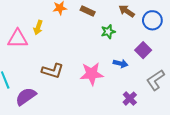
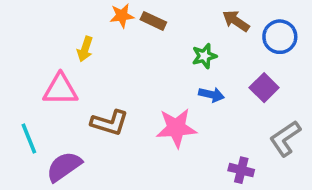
brown rectangle: (88, 11) -> (153, 21), moved
pink triangle: (18, 39) -> (60, 89), moved
blue arrow: (120, 64) -> (211, 95), moved
purple cross: (130, 99) -> (241, 170), turned -32

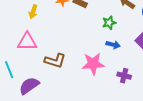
yellow arrow: (85, 49) -> (33, 12), moved
purple cross: (241, 170) -> (124, 76), moved

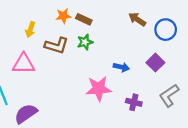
green star: (109, 23) -> (85, 42), moved
brown L-shape: (55, 61) -> (57, 45), moved

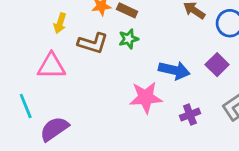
blue arrow: (121, 67) -> (174, 70), size x1.5
purple cross: (134, 102) -> (190, 115), turned -35

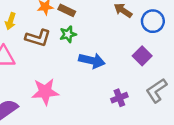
blue arrow: (174, 70) -> (92, 61), moved
pink star: (146, 97) -> (45, 92), moved

